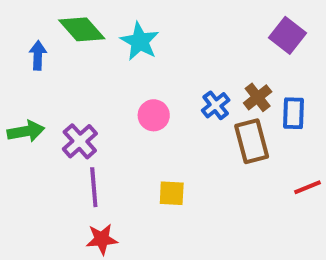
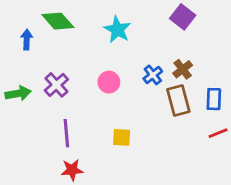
purple square: (288, 35) -> (183, 17), moved
cyan star: (140, 41) -> (117, 30), moved
blue rectangle: (294, 113) -> (214, 99), moved
purple cross: (80, 141) -> (56, 85), moved

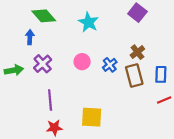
blue arrow: (27, 40) -> (30, 37), moved
blue cross: (153, 75) -> (110, 65), moved
yellow square: (122, 137) -> (92, 117), moved, size x1.5

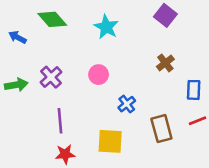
blue arrow: (30, 37) -> (18, 37), moved, turned -64
blue cross: (110, 65) -> (127, 104), moved
brown rectangle: (134, 76) -> (161, 129), moved

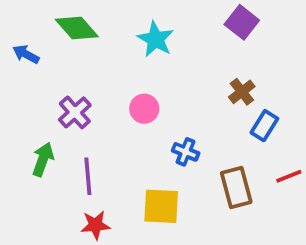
green arrow: (16, 85) -> (43, 159), moved, turned -60
blue rectangle: (194, 90) -> (264, 126), moved, turned 30
blue cross: (127, 104) -> (186, 152), turned -30

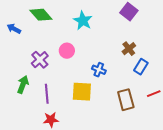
pink circle: (144, 109) -> (67, 51), moved
blue cross: (186, 152) -> (99, 70), moved
yellow square: (161, 206) -> (82, 92), moved

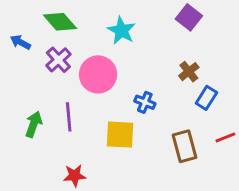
pink circle: (67, 51) -> (98, 74), size x1.6
purple cross: (40, 60) -> (58, 60), moved
purple line: (47, 94) -> (69, 117), moved

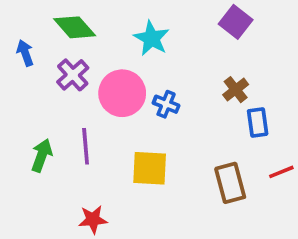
blue arrow: (20, 42) -> (25, 53), turned 42
blue rectangle: (206, 98) -> (258, 123), turned -40
blue cross: (145, 102) -> (166, 104), moved

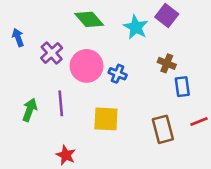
green diamond: (75, 27) -> (89, 19), moved
cyan star: (151, 38) -> (136, 27), moved
brown cross: (236, 90) -> (167, 63), turned -30
red star: (93, 220) -> (66, 155), turned 30

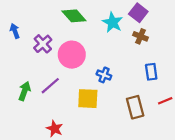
brown cross: (167, 63) -> (140, 36), moved
blue cross: (118, 74) -> (104, 75), moved
purple line: (61, 103) -> (50, 86), turned 54

